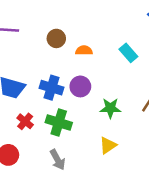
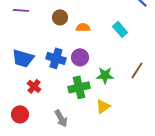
green cross: (59, 123) -> (79, 87), moved, turned -30

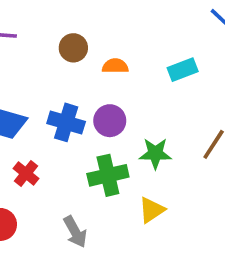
cyan rectangle: (120, 29) -> (183, 70), turned -70

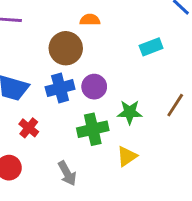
brown circle: (73, 48) -> (66, 48), moved, size x1.5
orange semicircle: (115, 66) -> (90, 20), moved
blue cross: (66, 122) -> (60, 88), turned -32

